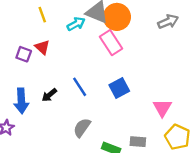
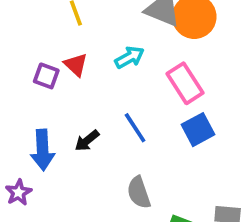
cyan arrow: (76, 24) -> (130, 57), moved
pink rectangle: (111, 43) -> (185, 83), moved
gray semicircle: (82, 128) -> (139, 192), turned -54

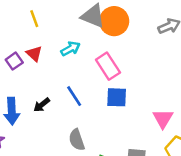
purple square: (46, 76) -> (14, 61), turned 35
blue square: (198, 130) -> (117, 97), turned 30

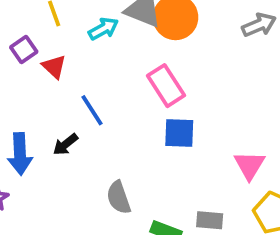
cyan arrow: (70, 49) -> (103, 29), moved
purple square: (14, 61) -> (24, 50), moved
blue line: (74, 96) -> (92, 110), moved

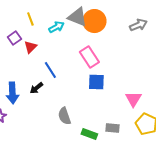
red triangle: (54, 67) -> (30, 47), turned 32

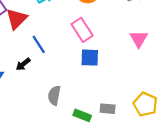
red triangle: (30, 47) -> (16, 19), size x1.5
pink triangle: (133, 99) -> (139, 39), moved
gray semicircle: (64, 116) -> (54, 95), turned 30

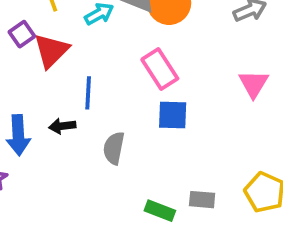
blue line: (39, 44) -> (88, 93), turned 36
black arrow: (23, 64) -> (62, 126), turned 32
gray semicircle: (54, 95) -> (114, 148), moved

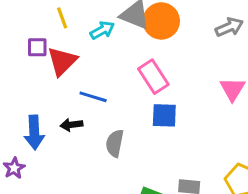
purple square: (22, 34) -> (37, 47), turned 35
blue line: (88, 93) -> (93, 97), turned -76

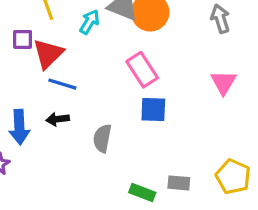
gray arrow: (229, 27) -> (220, 19), turned -84
cyan arrow: (102, 30) -> (90, 22), turned -30
blue line: (93, 97) -> (62, 84), moved

